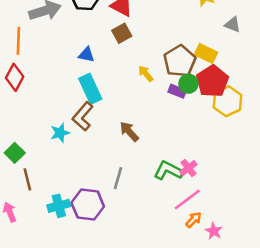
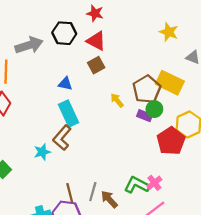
yellow rectangle: (206, 53) -> (170, 83), size x1.4
red pentagon: (212, 81) -> (171, 141), moved
brown arrow: (129, 132) -> (109, 199), moved
brown line: (27, 179) -> (70, 193), moved

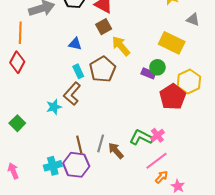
brown pentagon: (147, 89) -> (103, 69), moved
yellow arrow: (117, 100) -> (121, 46), moved, size x1.5
cyan rectangle: (69, 113) -> (78, 71), size x0.6

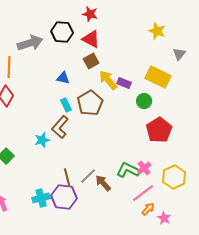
gray triangle: (193, 20) -> (179, 54), turned 48
purple rectangle: (148, 73) -> (124, 83), moved
yellow hexagon: (189, 81) -> (174, 177), moved
gray line: (101, 143) -> (88, 176), turned 30

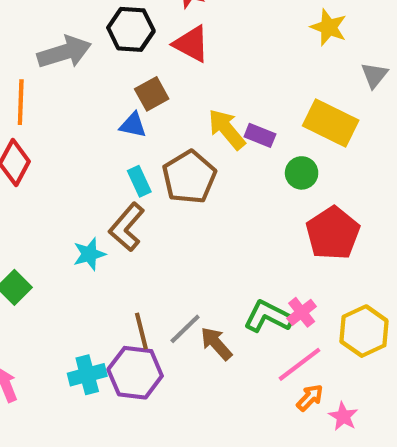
brown square: (91, 61) -> (152, 94), moved

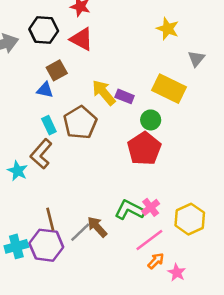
red pentagon: (333, 233) -> (144, 149), moved
cyan star: (89, 254) -> (18, 171), turned -30
gray line: (185, 329) -> (80, 232), moved

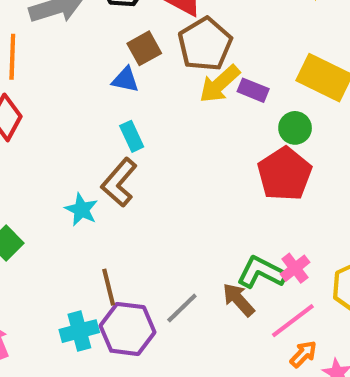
yellow arrow: (104, 93) -> (220, 84), turned -92
brown pentagon: (80, 123) -> (205, 44), moved
brown line: (50, 219) -> (109, 287), moved
brown arrow: (97, 227) -> (238, 300), moved

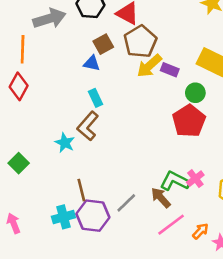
pink line: (293, 321) -> (171, 225), moved

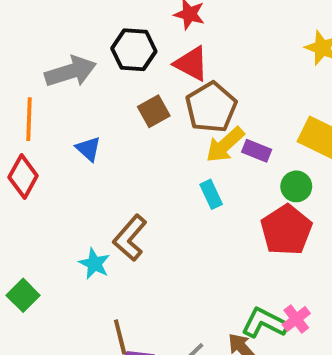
blue triangle: (92, 63) -> (88, 149), moved, turned 30
cyan rectangle: (95, 98) -> (211, 194), moved

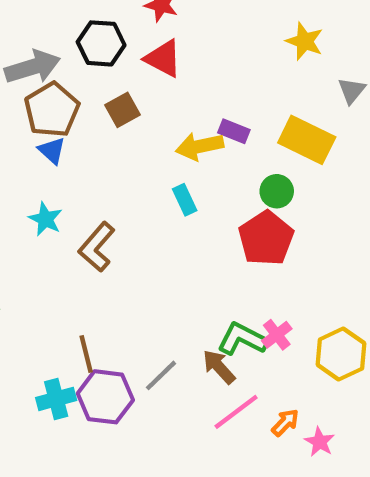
brown pentagon: (211, 107) -> (52, 110), moved
yellow arrow: (225, 145) -> (200, 146), turned 30
purple rectangle: (257, 151) -> (234, 131), moved
cyan star: (94, 264) -> (45, 219), moved

